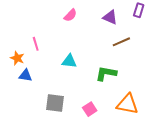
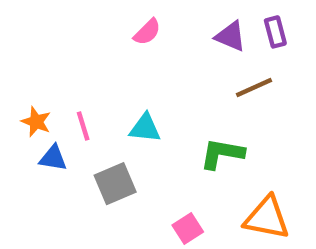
purple rectangle: (139, 10) -> (275, 32), moved, turned -32
pink line: (36, 44) -> (83, 126), moved
gray square: (55, 103) -> (115, 184), moved, turned -30

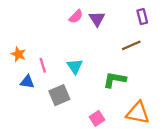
purple triangle: (231, 36) -> (97, 19), moved, turned 35
orange star: (36, 122) -> (18, 54), moved
cyan triangle: (145, 128) -> (75, 66), turned 49

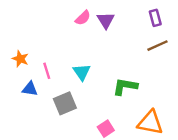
brown line: (131, 45) -> (158, 46), moved

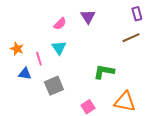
pink semicircle: (83, 18) -> (60, 24), moved
purple rectangle: (155, 18) -> (137, 14), moved
cyan triangle: (82, 72) -> (59, 48), moved

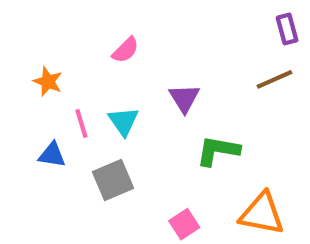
purple triangle: (88, 17) -> (184, 98), moved
cyan triangle: (59, 48) -> (123, 121), moved
orange star: (17, 49) -> (48, 81), moved

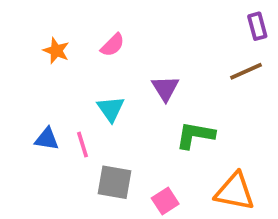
orange star: (48, 81) -> (56, 51), moved
pink line: (81, 123) -> (83, 145), moved
gray square: (113, 180) -> (114, 182), moved, turned 33

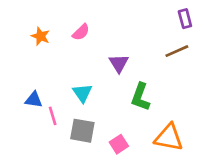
cyan triangle: (111, 109) -> (82, 93), moved
green L-shape: (195, 135) -> (140, 97), turned -80
pink line: (83, 145) -> (53, 116), moved

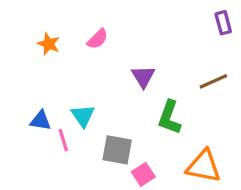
brown line: (177, 51) -> (213, 81), moved
cyan triangle: (82, 93) -> (83, 116), moved
gray square: (82, 131) -> (117, 150), moved

